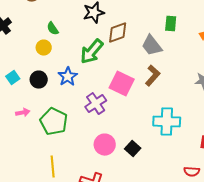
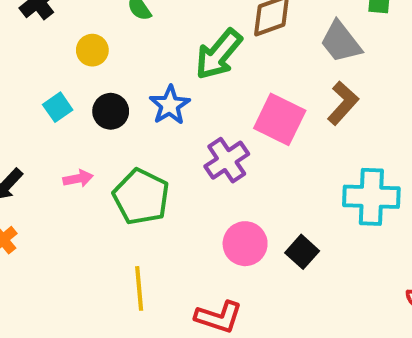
yellow circle: (44, 48) -> (92, 50), moved

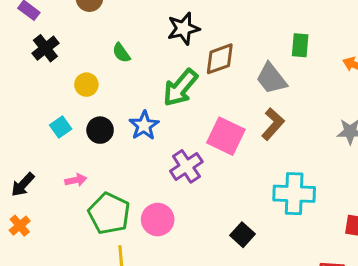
green pentagon: (141, 197) -> (109, 213), moved
pink circle: (245, 244) -> (158, 220), moved

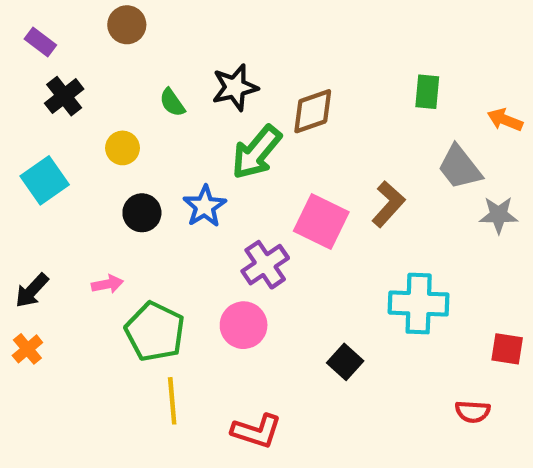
black star: (183, 29) -> (235, 87), moved
gray trapezoid: (271, 79) -> (460, 167), moved
cyan square: (61, 127) -> (45, 180), moved, size x1.5
pink circle: (158, 220) -> (244, 325), moved

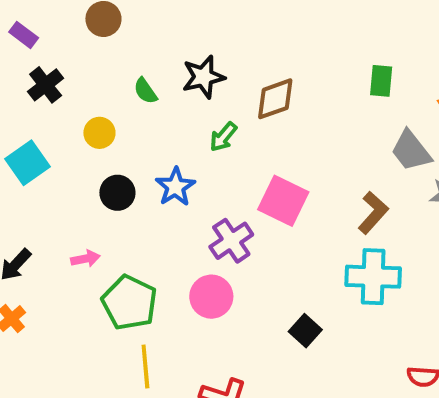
green arrow: (256, 152) -> (223, 137), size x0.6
brown L-shape: (388, 204) -> (373, 213), moved

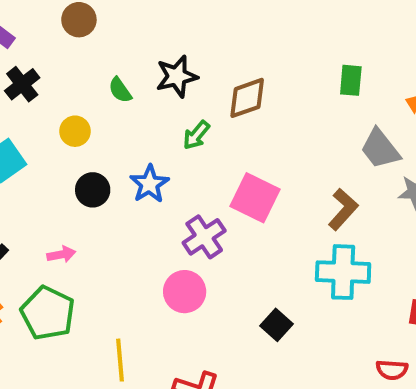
green pentagon: (129, 303) -> (48, 313), moved

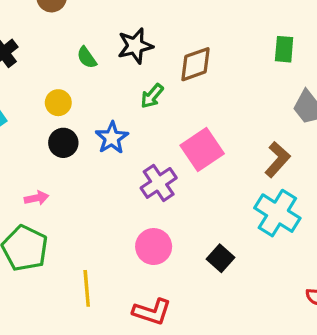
yellow circle: (75, 131) -> (58, 103), moved
pink square: (255, 198) -> (202, 150), turned 30
cyan cross: (343, 272) -> (277, 213), turned 30
pink circle: (185, 292) -> (154, 247), moved

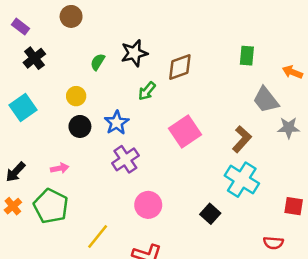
green semicircle: (87, 58) -> (98, 62), turned 66
purple cross: (159, 183) -> (125, 159), moved
black square: (221, 258) -> (210, 214), moved
yellow line: (87, 288) -> (98, 236), turned 44

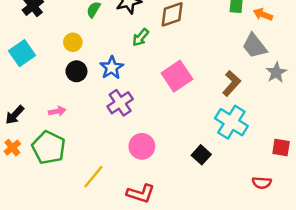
orange arrow: (292, 72) -> (263, 14), moved
gray star: (289, 128) -> (276, 72), turned -30

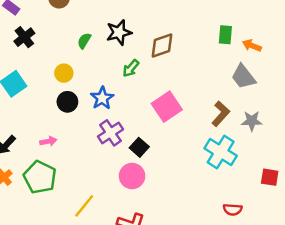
gray star: (276, 72) -> (252, 121), moved, turned 30
black square: (201, 155) -> (139, 147), moved
red semicircle: (262, 183) -> (233, 210), moved

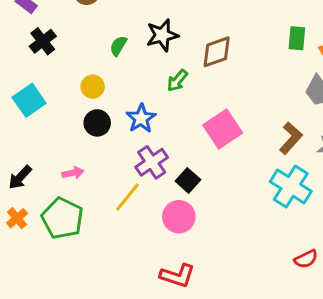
yellow line: (84, 206) -> (127, 197), moved
red semicircle: (233, 210) -> (306, 259), turned -30

